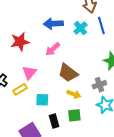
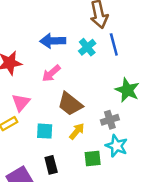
yellow arrow: (74, 94) -> (77, 131), turned -72
cyan square: (42, 100) -> (45, 131), moved
green square: (74, 115) -> (93, 159), moved

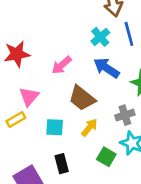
blue arrow: (53, 41) -> (106, 68), moved, turned 35
green square: (93, 159) -> (106, 157), turned 36

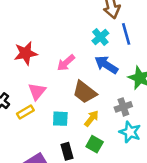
green square: (106, 157) -> (95, 144), moved

